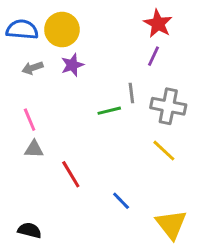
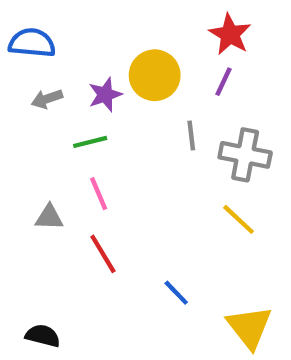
yellow circle: (62, 30) -> (155, 75), moved
green line: (109, 111) -> (90, 142), moved
pink line: (30, 120) -> (99, 194), moved

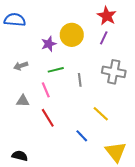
gray arrow: (47, 99) -> (21, 66), moved
gray line: (191, 136) -> (80, 80), moved
green line: (90, 142) -> (56, 70), moved
yellow line: (239, 219) -> (101, 114), moved

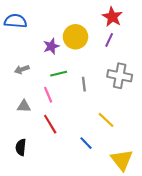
black semicircle: (20, 156) -> (21, 147), moved, turned -98

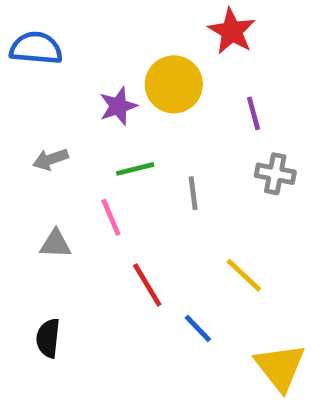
red star: (112, 17) -> (232, 31), moved
purple line: (109, 40) -> (254, 113), moved, turned -40
gray cross: (120, 76) -> (275, 174), size x0.7
red line: (50, 124) -> (147, 285), moved

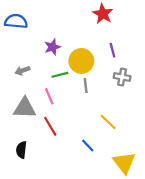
yellow circle: (174, 84) -> (81, 61), moved
gray triangle: (55, 244) -> (25, 108), size x1.6
red line: (147, 285) -> (50, 126), moved

